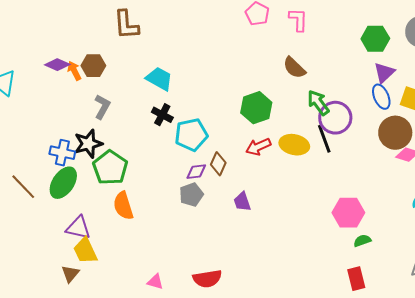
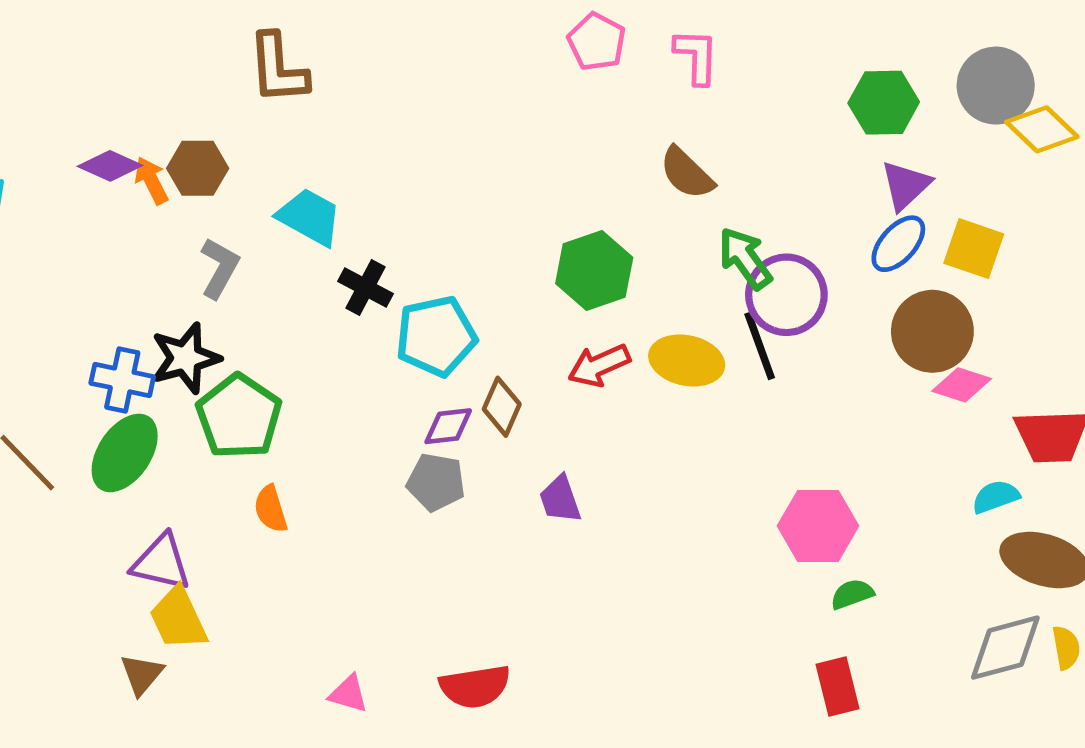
cyan trapezoid: (159, 79) -> (310, 217), moved
blue ellipse: (381, 97) -> (898, 244), turned 65
gray pentagon: (191, 195) -> (436, 482), turned 30
orange semicircle: (123, 206) -> (271, 509), size x0.7

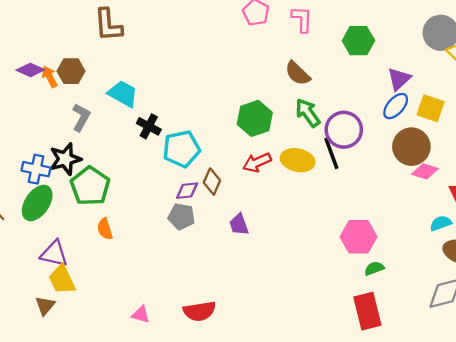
green hexagon: (884, 103) -> (358, 41), moved
green arrow: (745, 258) -> (308, 113), moved
red rectangle: (838, 687) -> (367, 311), size x1.4

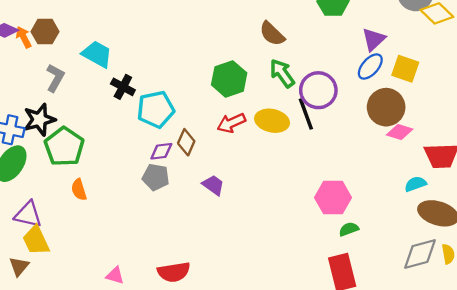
purple trapezoid: (239, 224) -> (213, 185), turned 145

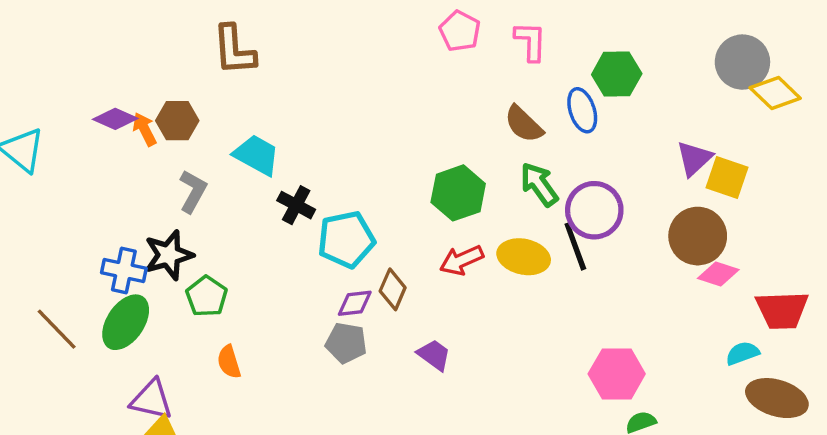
purple triangle: (374, 39) -> (694, 159), moved
blue ellipse: (370, 67) -> (582, 110), moved, turned -60
green pentagon: (64, 147) -> (207, 296), size x0.7

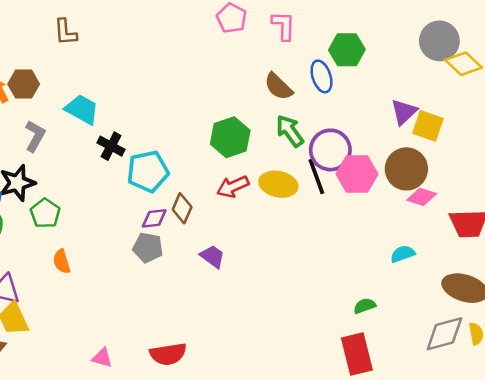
brown L-shape: (234, 50) -> (65, 32), size x0.7
cyan semicircle: (742, 353) -> (403, 254), moved
pink hexagon: (617, 374) -> (357, 174), moved

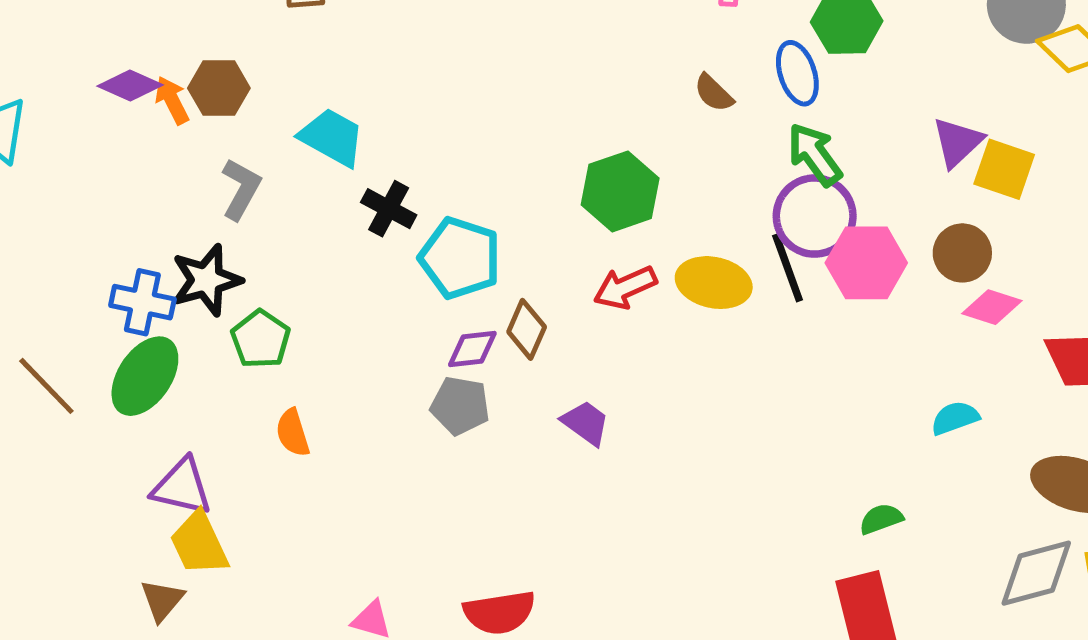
brown semicircle: (278, 87) -> (714, 93), size x0.7
green arrow: (290, 131) -> (815, 154), moved
brown circle: (406, 169) -> (962, 253), size x0.7
cyan pentagon: (148, 171) -> (460, 258), turned 30

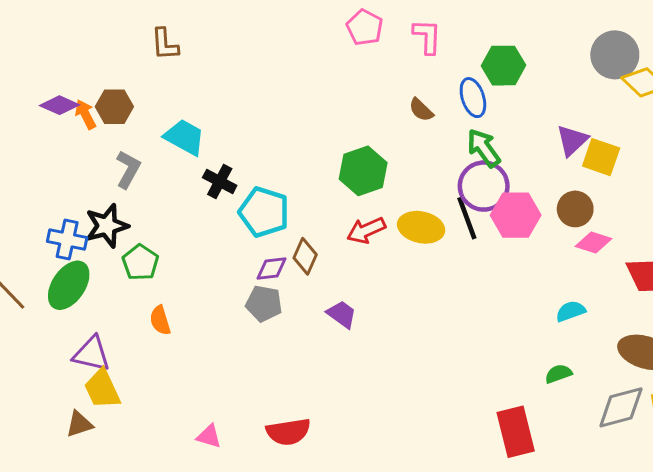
green semicircle: (881, 519) -> (558, 374), moved
brown triangle: (162, 600) -> (79, 424), turned 32

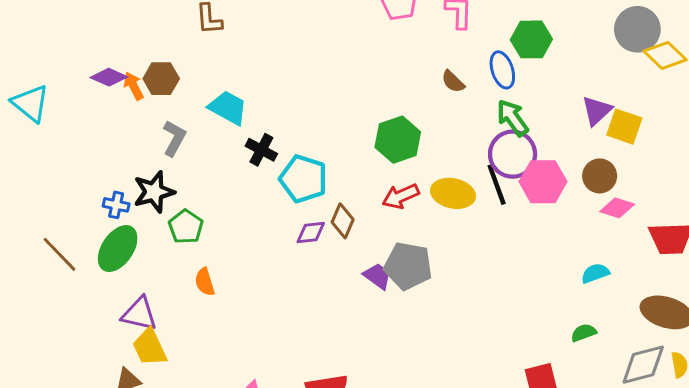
blue cross: (67, 239) -> (116, 205), size x0.7
gray pentagon: (264, 304) -> (408, 266), moved, size x1.4

